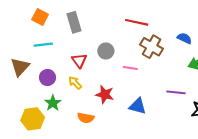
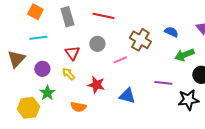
red line: (137, 22) -> (103, 16), moved
pink line: (130, 68) -> (120, 60), turned -32

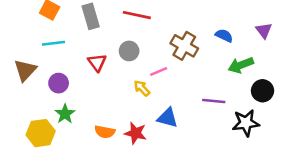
yellow arrow: (68, 74) -> (142, 88), moved
red star: (96, 85) -> (136, 133), moved

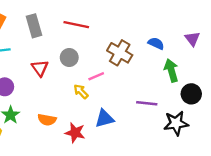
green arrow: (241, 65) -> (171, 70), turned 95
blue triangle: (168, 118) -> (104, 119), turned -30
orange semicircle: (105, 132) -> (47, 120), moved

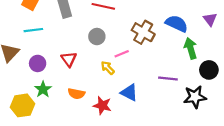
blue semicircle: (156, 43) -> (177, 24), size x1.5
red triangle: (40, 68) -> (69, 59), moved
blue triangle: (104, 119) -> (129, 93), turned 42

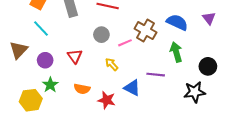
cyan line: (33, 30) -> (41, 28), turned 54
green arrow: (191, 48) -> (176, 52), moved
pink line: (122, 54) -> (125, 43), moved
purple line: (168, 79) -> (156, 75), moved

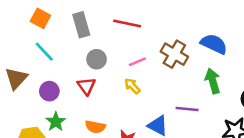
gray circle: (101, 35) -> (97, 59), moved
pink line: (125, 43) -> (137, 62), moved
yellow arrow: (112, 64) -> (132, 86), moved

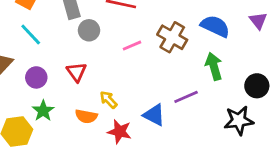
gray circle: (97, 59) -> (89, 30), moved
yellow arrow: (132, 86) -> (108, 100), moved
purple line: (187, 109) -> (186, 97), turned -30

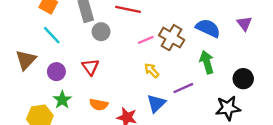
pink line: (132, 46) -> (146, 40), moved
yellow arrow: (108, 100) -> (152, 70), moved
blue triangle: (154, 115) -> (156, 103), turned 48

